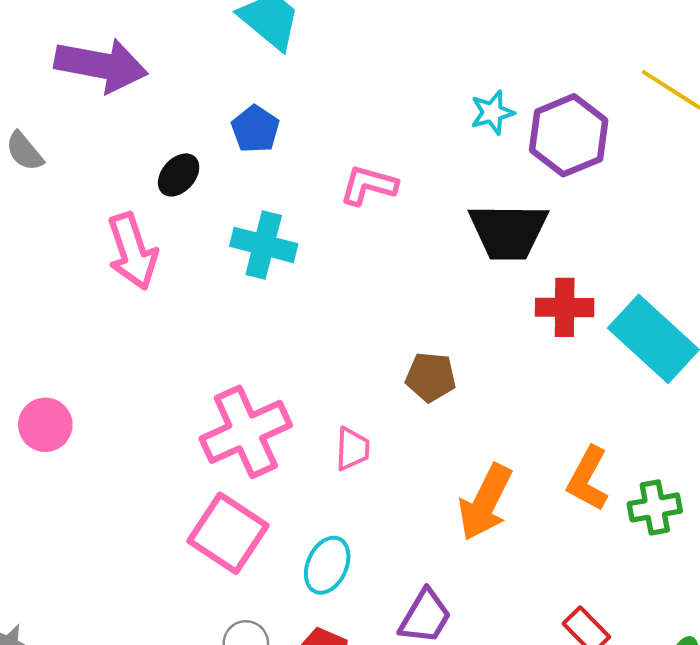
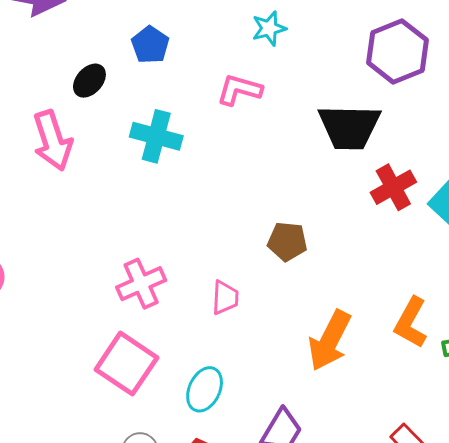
cyan star: (492, 112) -> (269, 28), moved
red cross: (565, 307) -> (393, 187), turned -30
pink cross: (246, 432) -> (141, 284), size x0.7

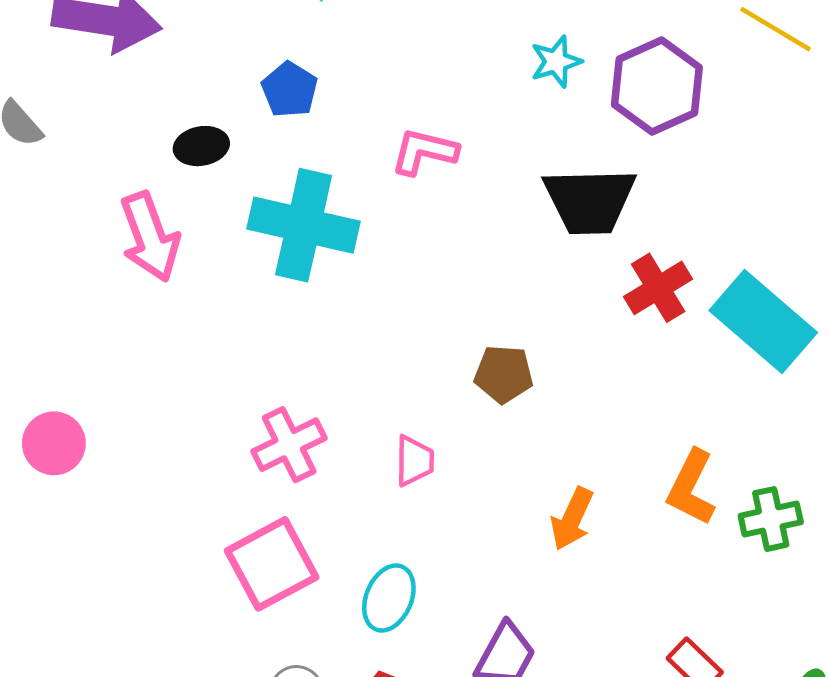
cyan star: (269, 28) -> (556, 62), moved
black ellipse: (89, 81) -> (201, 146), turned 40
cyan cross: (156, 136) -> (304, 225), size x1.4
orange arrow: (330, 341) -> (572, 519), size x0.7
pink square: (126, 364) -> (272, 564), turned 30

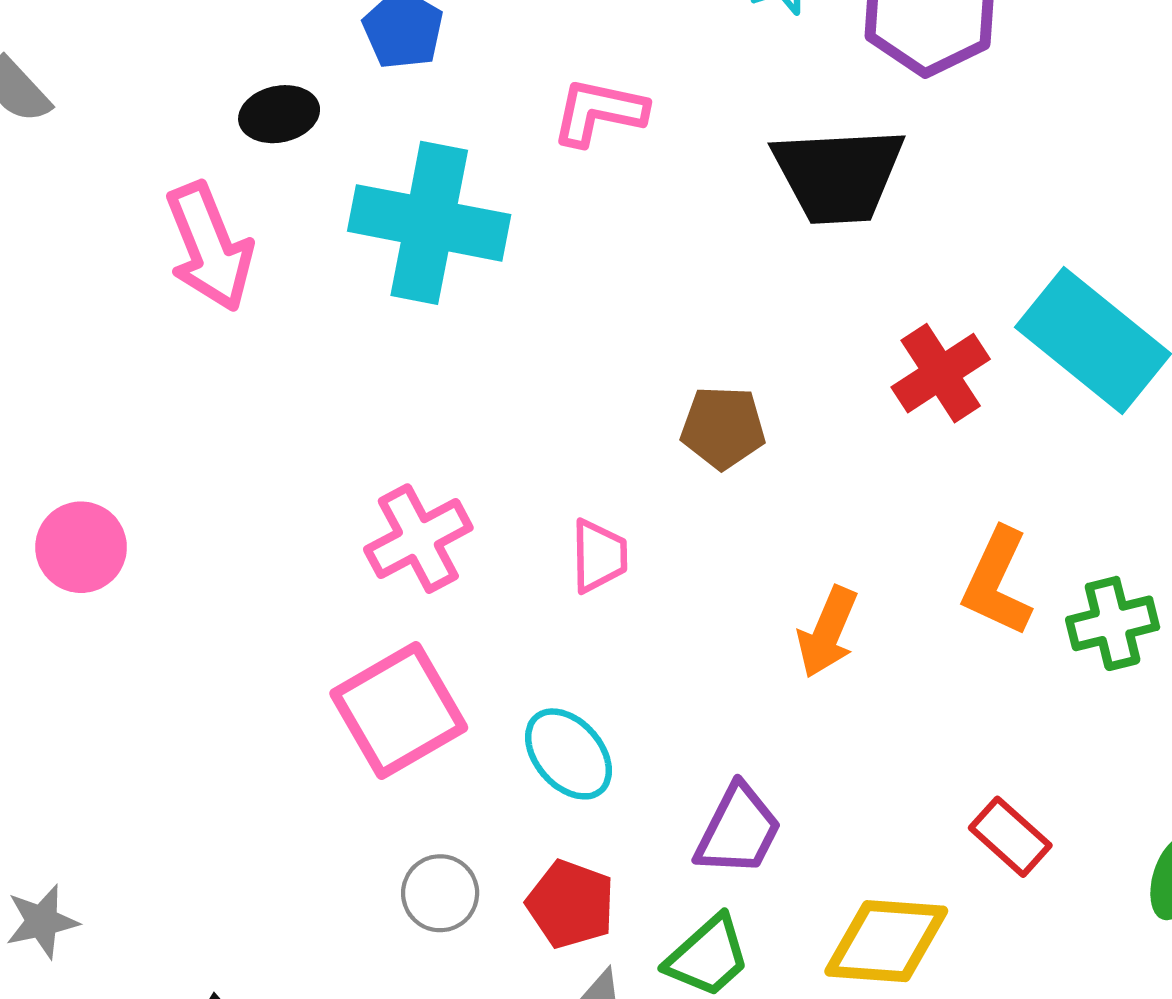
red cross: (658, 288) -> (941, 373), moved
cyan ellipse: (389, 598) -> (569, 754), turned -62

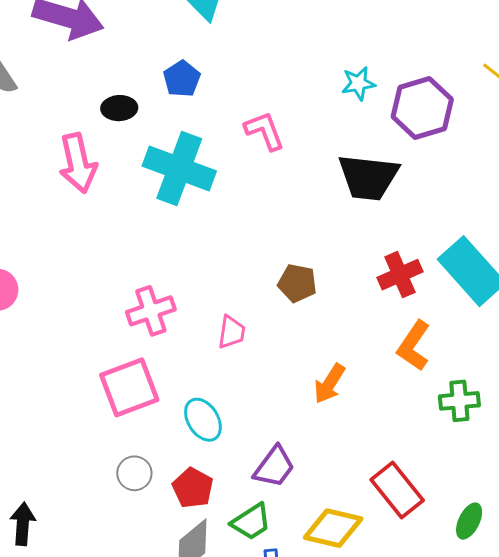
pink L-shape: (599, 112) -> (264, 131), turned 48
orange L-shape: (997, 582) -> (414, 346), moved
red rectangle: (1010, 837) -> (397, 490), size x1.5

